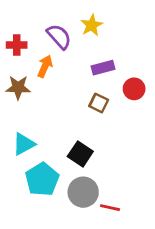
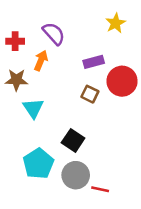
yellow star: (92, 25) -> (116, 23), moved
red circle: (134, 89) -> (122, 81), size x1.5
cyan triangle: (24, 144) -> (33, 108), moved, turned -35

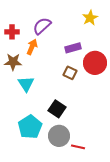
purple semicircle: (54, 33) -> (42, 26), turned -90

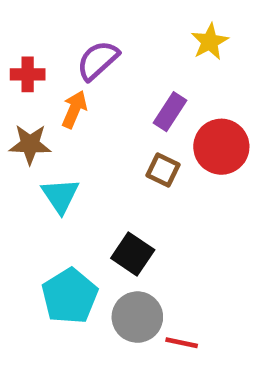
purple rectangle: (73, 48) -> (170, 112), turned -42

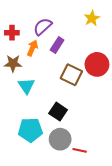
purple rectangle: (170, 112) -> (57, 45), moved
brown square: (163, 170) -> (71, 75), size x1.5
cyan pentagon: (70, 296) -> (30, 130), turned 30

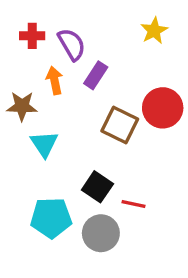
purple semicircle: (43, 27) -> (72, 44), turned 102
red cross: (12, 33) -> (32, 36), moved
orange arrow: (32, 48) -> (55, 80), turned -35
red line: (80, 150) -> (133, 204), moved

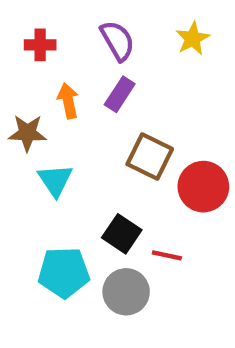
purple semicircle: (72, 44) -> (118, 41), moved
red circle: (163, 108) -> (203, 187), moved

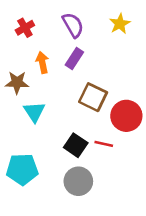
red cross: (40, 45) -> (25, 28), turned -30
red line: (167, 255) -> (104, 144), moved
cyan pentagon: (64, 272) -> (22, 169), moved

